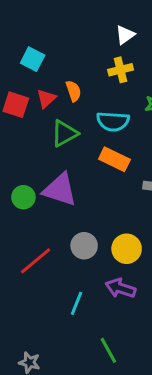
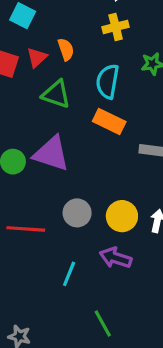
cyan semicircle: (113, 121) -> (108, 81), turned 96
green triangle: (64, 133) -> (56, 94), turned 48
red line: (36, 261) -> (26, 229), turned 44

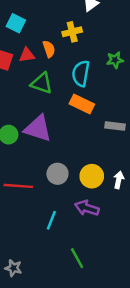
yellow cross: (116, 27) -> (72, 32), moved
red triangle: (37, 57) -> (27, 55), turned 35

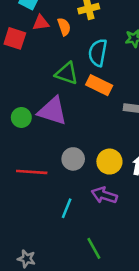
red triangle: (27, 55) -> (41, 23), moved
green triangle: (42, 83) -> (67, 73), moved

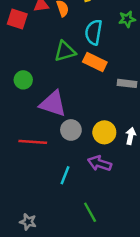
green triangle: (67, 73) -> (65, 51), turned -35
purple triangle: (52, 111) -> (53, 104), moved
green circle: (21, 117) -> (23, 80), moved

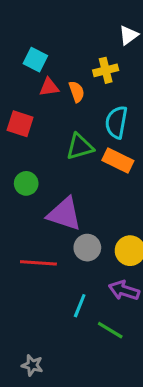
red square: (17, 19) -> (20, 124), moved
green line: (90, 212) -> (110, 330), moved, turned -30

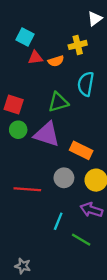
orange semicircle: (77, 92) -> (56, 61), turned 91
red square: (20, 124) -> (14, 105), moved
orange rectangle: (118, 160) -> (81, 150), moved
purple triangle: (64, 214) -> (47, 134), moved

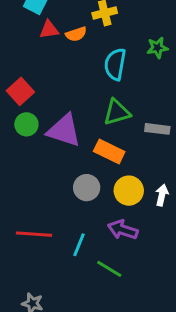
green triangle: (58, 102) -> (117, 112), moved
red square: (14, 105) -> (20, 91), turned 30
red line: (27, 189) -> (34, 234), moved

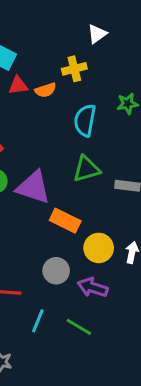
orange rectangle: (109, 151) -> (65, 221), moved
gray circle: (87, 188) -> (56, 271), moved
cyan line: (79, 245) -> (38, 321), moved

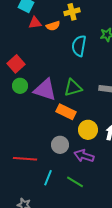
green triangle: (86, 169) -> (73, 88), moved

